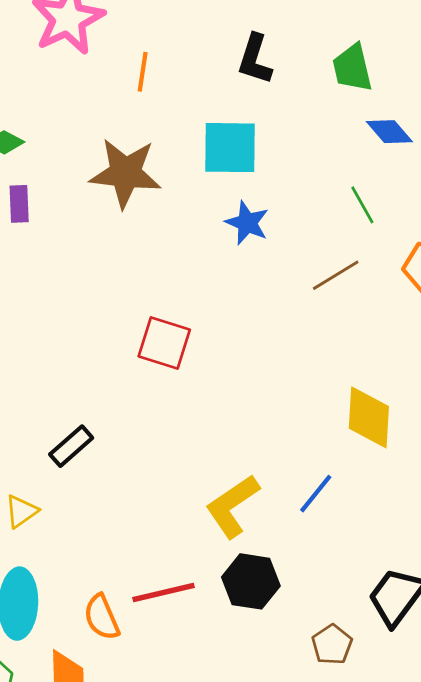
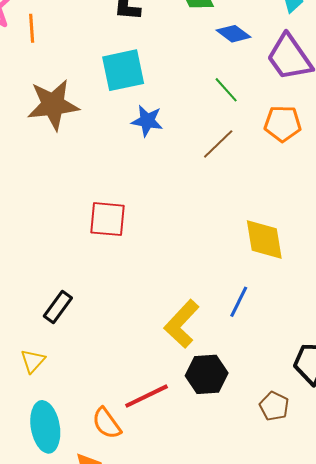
orange line: (143, 72) -> (32, 28), moved

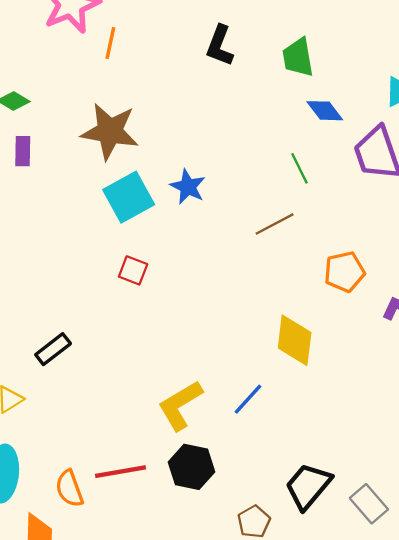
cyan square: (123, 70) -> (129, 197), moved, turned -33
blue star: (147, 121) -> (188, 187), moved
orange pentagon: (283, 124) -> (344, 272), moved, turned -30
red square: (107, 219) -> (133, 270), size x0.7

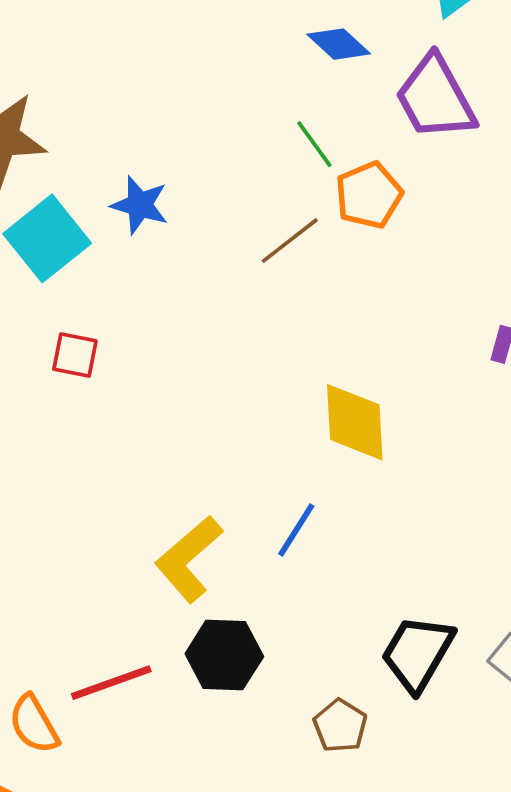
orange pentagon: (344, 272) -> (369, 195), moved

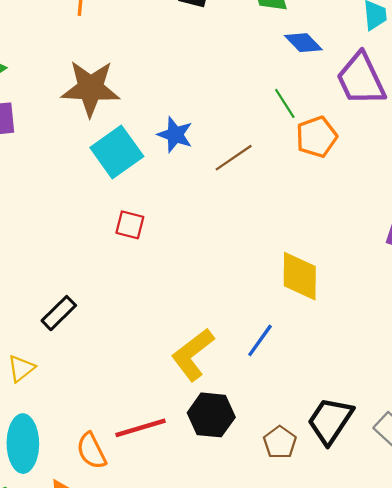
brown line: (290, 241) -> (234, 158), moved
brown pentagon: (340, 726) -> (280, 442), moved

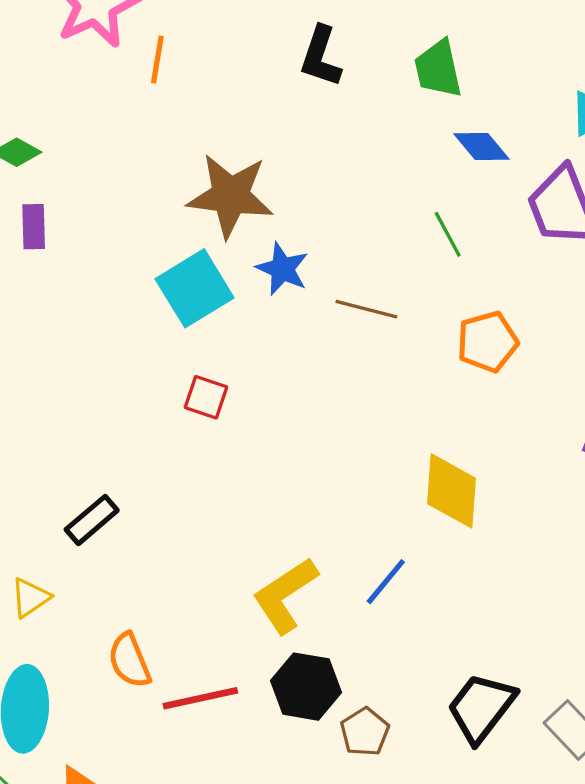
brown star: (90, 88) -> (230, 196), moved
orange pentagon: (317, 137) -> (488, 342), moved
brown line: (234, 158) -> (366, 309), turned 45
brown pentagon: (280, 442) -> (365, 732), moved
orange semicircle: (91, 451) -> (129, 660), moved

